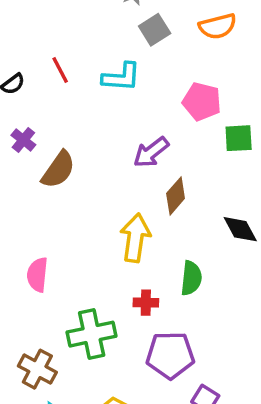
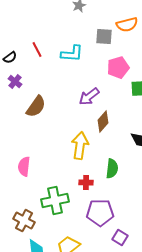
gray square: (155, 30) -> (104, 37), moved, turned 36
pink pentagon: (202, 101) -> (118, 68), turned -30
purple cross: (23, 140) -> (15, 82), moved

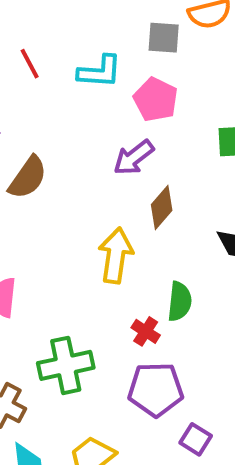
pink pentagon: (118, 68) -> (156, 100), moved, turned -30
red cross: (86, 183) -> (146, 331), moved, turned 32

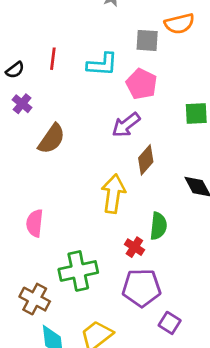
red line: (30, 64) -> (53, 59), turned 35

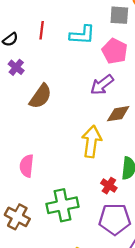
brown diamond: (146, 160) -> (118, 114), turned 40
brown cross: (35, 299) -> (17, 217), moved

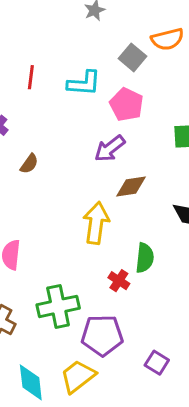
gray square: (119, 15) -> (133, 57), turned 36
brown semicircle: (40, 96) -> (29, 164), size x0.6
purple pentagon: (115, 219) -> (102, 335), moved

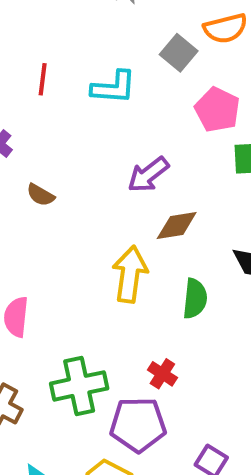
pink pentagon: (126, 104) -> (217, 110), moved
brown semicircle: (29, 164) -> (41, 195), turned 85
green semicircle: (145, 258) -> (195, 299), moved
red cross: (119, 281) -> (162, 374), moved

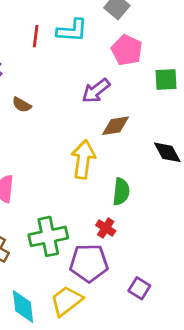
red line: (43, 79) -> (36, 36), moved
pink pentagon: (217, 110) -> (127, 50), moved
green semicircle: (195, 299) -> (121, 192), moved

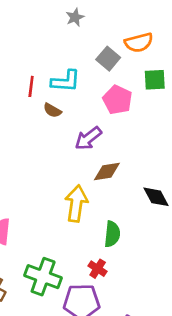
green square: (166, 80) -> (155, 80), moved
brown semicircle: (22, 105) -> (52, 110), moved
green cross: (48, 236) -> (43, 277), turned 32

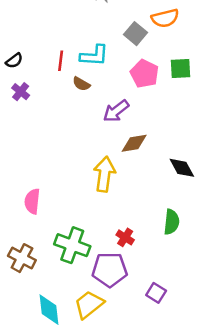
green square: (155, 80) -> (181, 68), moved
green semicircle: (112, 234) -> (172, 222), moved

